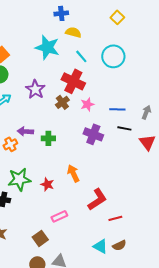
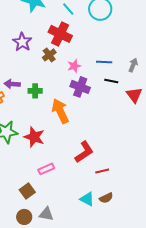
pink star: (87, 104) -> (74, 66), moved
orange arrow: (73, 173) -> (60, 111), moved, size x1.4
red star: (47, 184) -> (34, 137), size x1.5

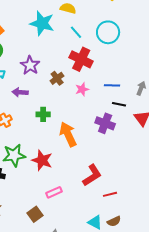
red cross: (60, 34) -> (81, 59), moved
purple arrow: (12, 84) -> (20, 92), moved
purple cross: (80, 87) -> (105, 123), moved

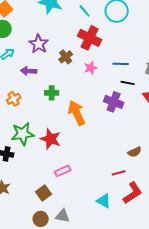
red L-shape: (92, 175) -> (133, 193), moved
brown semicircle: (114, 221) -> (135, 152), moved

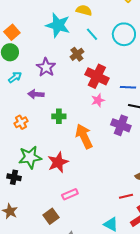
red cross: (90, 38) -> (97, 76), moved
brown cross: (66, 57) -> (77, 54), moved
pink star: (91, 68) -> (98, 100), moved
red star: (51, 139) -> (58, 162), turned 30

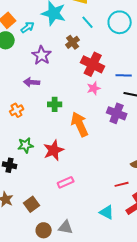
cyan arrow: (15, 77) -> (28, 27), moved
green star: (30, 157) -> (26, 145), size x0.7
brown square: (51, 216) -> (32, 204), moved

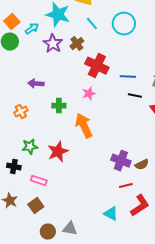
purple star: (42, 55) -> (53, 44), moved
pink star: (94, 88) -> (89, 94), moved
purple cross: (117, 113) -> (121, 161), moved
pink rectangle: (66, 182) -> (39, 181), moved, turned 42

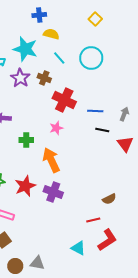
brown cross: (77, 44) -> (44, 78), turned -32
purple cross: (121, 161) -> (53, 192), moved

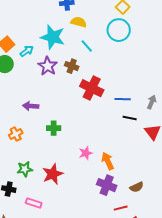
cyan circle: (91, 58) -> (119, 30), moved
pink star: (56, 128) -> (86, 153), moved
orange arrow: (51, 160) -> (108, 161), moved, size x0.7
purple cross: (53, 192) -> (107, 185), moved

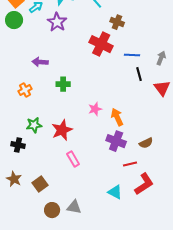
brown cross: (72, 66) -> (117, 22), moved
black line: (130, 118) -> (139, 74), turned 64
pink rectangle: (34, 203) -> (73, 159), moved, turned 42

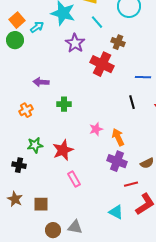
purple star: (57, 22) -> (75, 43), moved
blue line: (132, 55) -> (143, 77), moved
black line: (139, 74) -> (132, 102), moved
brown square: (40, 184) -> (41, 204), turned 35

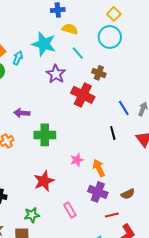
cyan arrow: (37, 27) -> (18, 58), turned -32
blue line: (143, 77) -> (124, 108), turned 56
green cross: (64, 104) -> (45, 135), size x1.5
green star: (35, 145) -> (32, 215), moved
pink rectangle: (74, 179) -> (70, 210), moved

